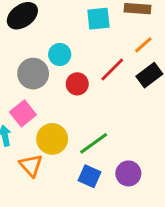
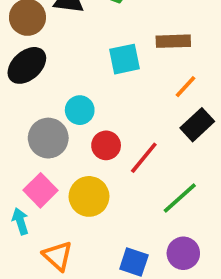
red line: (112, 69) -> (144, 158), moved
yellow circle: (52, 139) -> (89, 196), moved
green line: (94, 143) -> (180, 198), moved

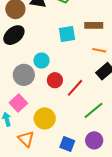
orange line: (185, 87) -> (99, 50), turned 56
yellow circle: (89, 196) -> (45, 118), moved

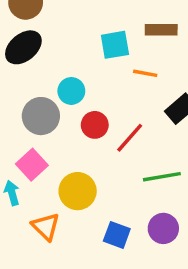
orange line: (99, 50) -> (145, 73), moved
green line: (94, 110) -> (162, 177), turned 30

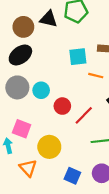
cyan circle: (71, 91) -> (41, 90), moved
gray circle: (41, 116) -> (17, 87), moved
pink square: (32, 165) -> (22, 129), turned -30

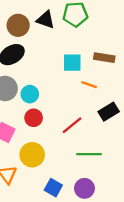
red circle: (62, 106) -> (34, 118), moved

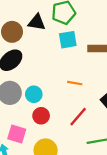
cyan square: (72, 63) -> (68, 40), moved
orange line: (89, 85) -> (75, 83), moved

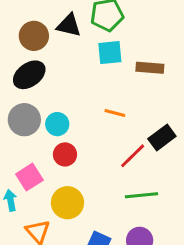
red line: (78, 117) -> (133, 156), moved
pink square: (17, 134) -> (29, 177), turned 36

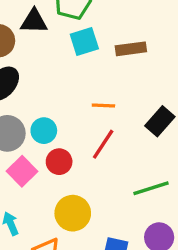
red line: (133, 156) -> (103, 144), moved
pink square: (29, 177) -> (22, 171), moved

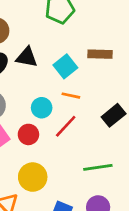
black triangle: (34, 21) -> (27, 57), moved
cyan square: (84, 41) -> (65, 66), moved, turned -30
cyan circle: (44, 131) -> (42, 108), moved

